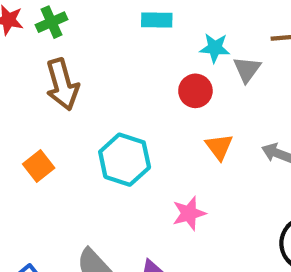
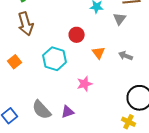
gray triangle: (247, 69) -> (120, 19), moved
red circle: (195, 91) -> (77, 35), moved

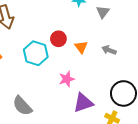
red circle: (77, 35) -> (58, 39), moved
purple triangle: (68, 112) -> (83, 103), moved, size x1.5

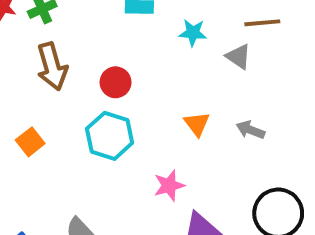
gray triangle: (103, 12) -> (239, 57), turned -32
red circle: (58, 39) -> (116, 82), moved

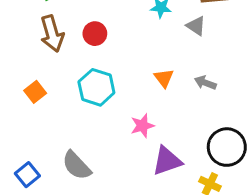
red circle: (116, 82) -> (95, 34), moved

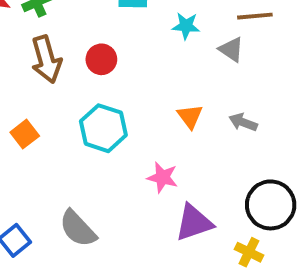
pink star: (142, 126) -> (162, 177), turned 30

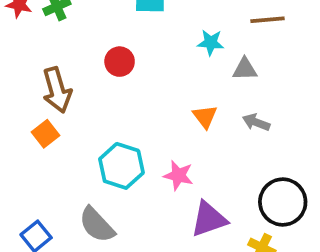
cyan star: (186, 26) -> (211, 43), moved
gray triangle: (231, 49) -> (245, 69), moved, turned -36
brown arrow: (46, 59) -> (57, 90), moved
cyan hexagon: (103, 128) -> (121, 166), moved

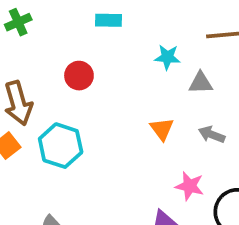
cyan hexagon: (121, 166) -> (61, 146), moved
pink star: (178, 175) -> (190, 186), moved

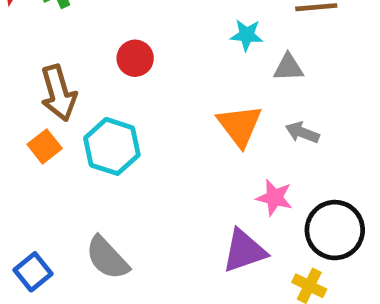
orange triangle: (162, 129) -> (240, 126), size x1.5

